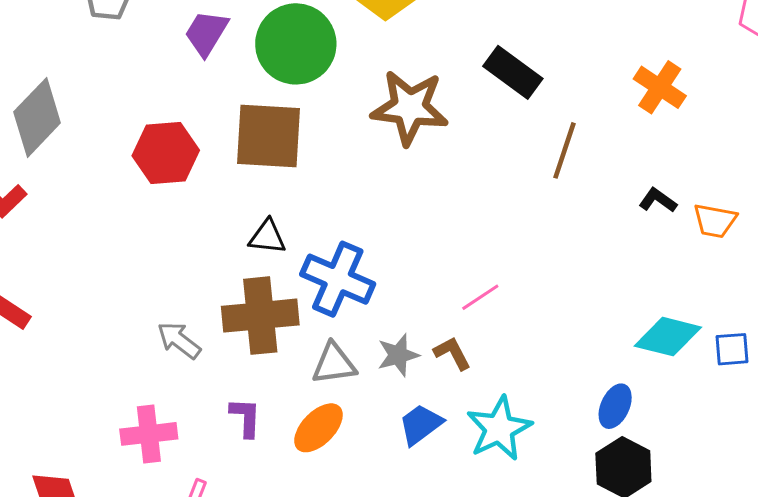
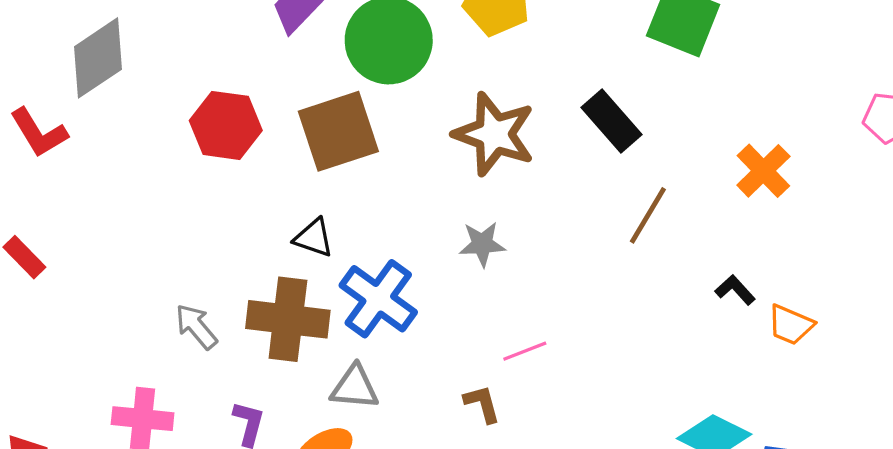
brown square: (269, 136) -> (338, 131), turned -34
gray star: (398, 355) -> (482, 244), moved

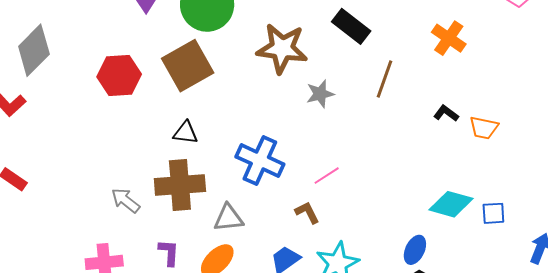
gray star: (482, 244) -> (320, 94), moved
blue cross: (378, 299) -> (260, 160), moved

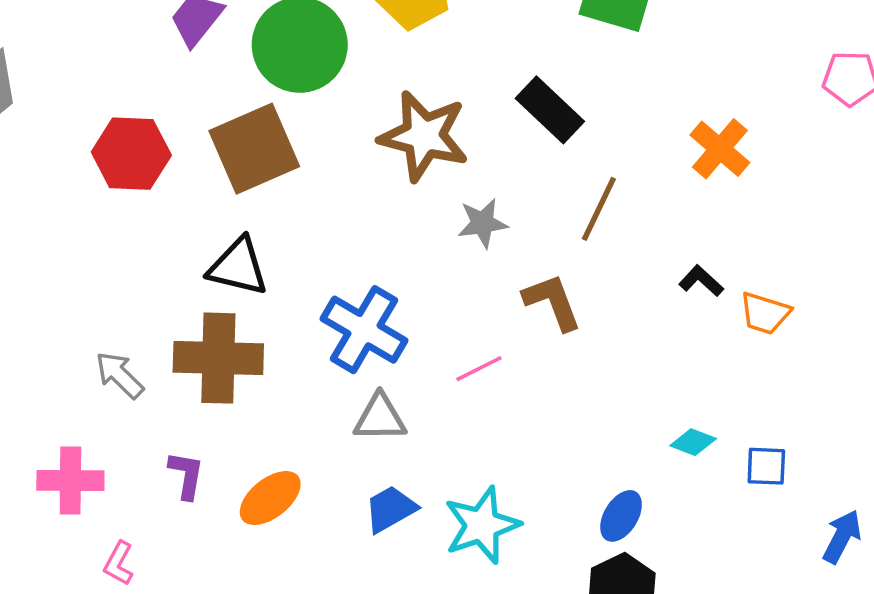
black triangle: (186, 133) -> (238, 267), size x1.4
cyan diamond: (451, 204) -> (693, 442), size x0.6
brown L-shape: (307, 212) -> (552, 302), moved, size x1.4
gray triangle: (228, 218) -> (380, 418), moved

